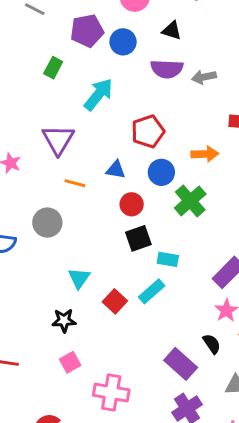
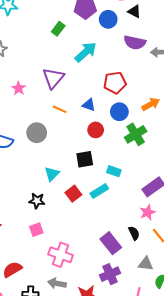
black triangle: (172, 31) -> (134, 12), moved
orange arrow: (205, 154) -> (151, 104), turned -36
black square: (138, 238) -> (85, 159), moved

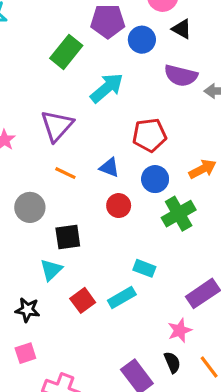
green rectangle: (58, 29) -> (66, 52), size x1.5
black square: (85, 159) -> (68, 237), moved
pink star: (148, 212) -> (180, 330), moved

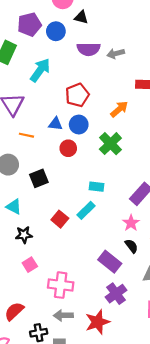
blue circle: (155, 179) -> (79, 125), moved
cyan triangle: (51, 270) -> (14, 207), moved, turned -35

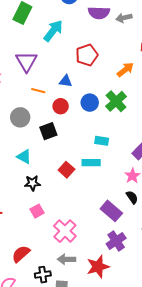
blue circle: (79, 125) -> (90, 103), moved
red circle: (68, 148) -> (61, 106), moved
cyan rectangle: (86, 210) -> (91, 163), turned 42
pink cross: (61, 285) -> (65, 231), turned 35

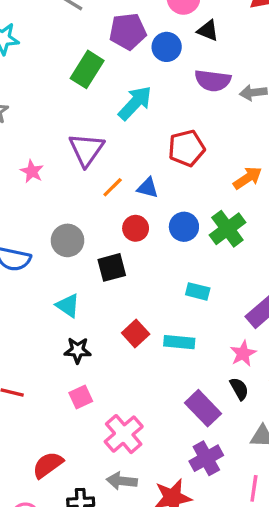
orange line: (38, 91) -> (113, 187), moved, turned -64
cyan rectangle: (91, 163) -> (179, 342), moved

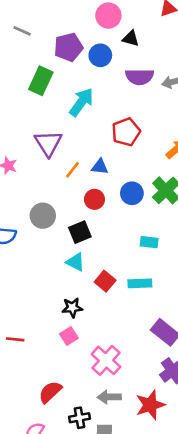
cyan triangle: (68, 306) -> (75, 262), moved
black star: (78, 350) -> (72, 308), moved

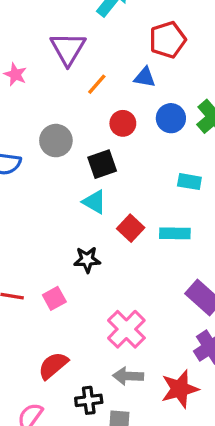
blue triangle: (100, 167) -> (145, 77), moved
pink square: (69, 336) -> (54, 298), moved

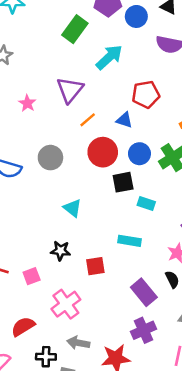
red circle: (123, 123) -> (103, 152), size x1.5
black square: (102, 164) -> (123, 182), moved
red square: (131, 228) -> (95, 266), moved, turned 30
pink cross: (126, 329) -> (66, 304), moved

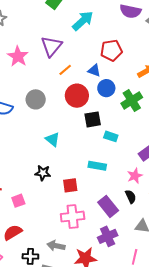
pink star: (27, 103) -> (18, 56), size x1.5
blue circle: (139, 154) -> (106, 88), moved
pink square: (32, 276) -> (18, 201), moved
pink cross: (66, 304) -> (73, 217), moved, turned 30

